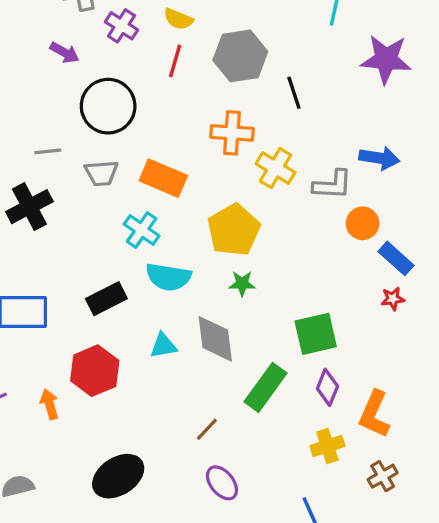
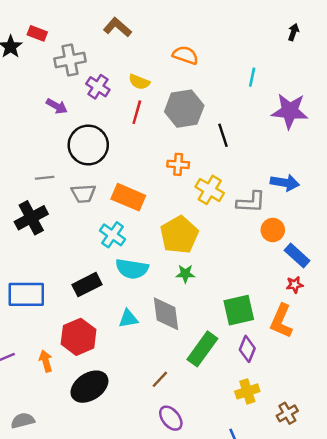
orange cross: (232, 133) -> (178, 164), size x0.7
orange L-shape: (374, 414) -> (281, 321), moved
black ellipse: (118, 476) -> (89, 387), moved

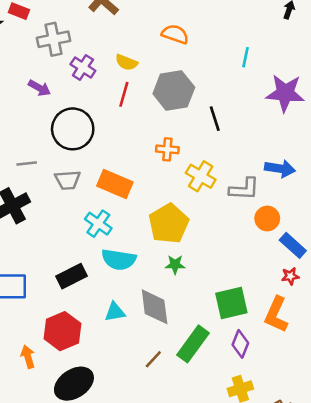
brown line: (160, 379) -> (153, 359), moved

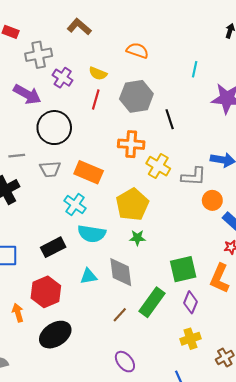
purple arrow: (39, 88) -> (27, 94), size x1.5
orange cross: (167, 149) -> (131, 144), size x1.4

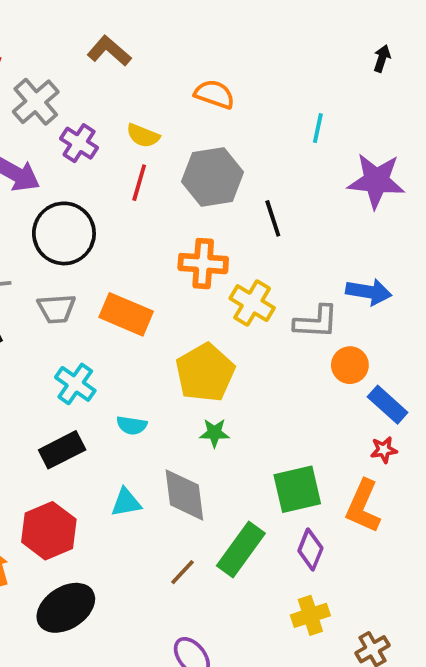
gray cross: (39, 55) -> (36, 102), turned -30
cyan cross: (75, 205) -> (75, 384), moved
cyan semicircle: (92, 234) -> (132, 425), size x0.6

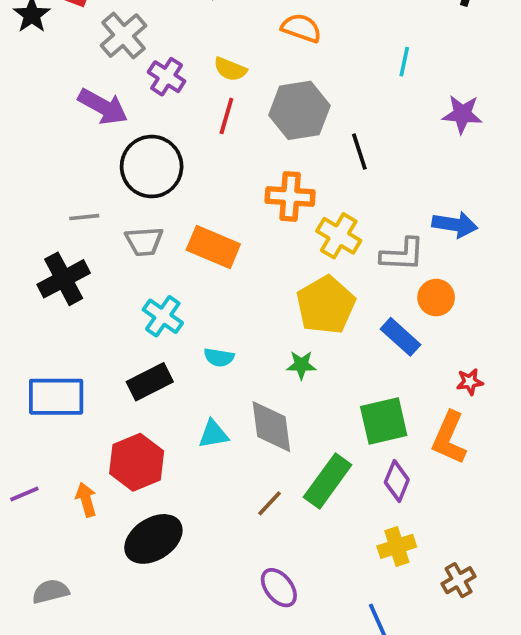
purple star: (376, 181) -> (462, 114), size x0.7
yellow pentagon: (205, 373) -> (326, 305), moved
blue rectangle: (388, 405) -> (401, 337), moved

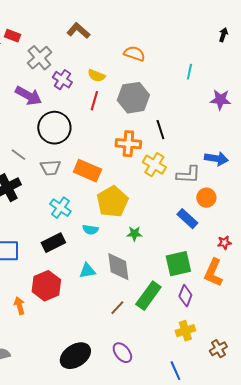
black line: (359, 152) -> (160, 130), moved
gray line: (84, 217) -> (18, 155), turned 42
yellow pentagon: (326, 305) -> (112, 202), moved
black ellipse: (153, 539) -> (75, 356), moved

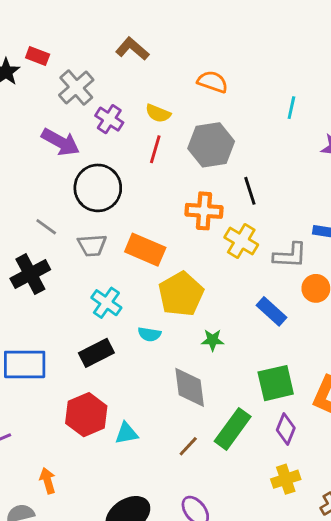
blue rectangle: (187, 219) -> (271, 311), moved
cyan triangle: (87, 271) -> (126, 433), moved
orange arrow: (19, 306) -> (48, 481), moved

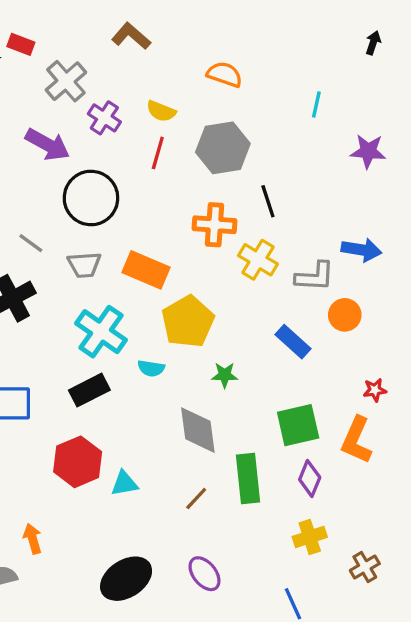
cyan cross: (106, 303) -> (101, 332), size x1.4
green rectangle: (233, 429) -> (248, 478), turned -42

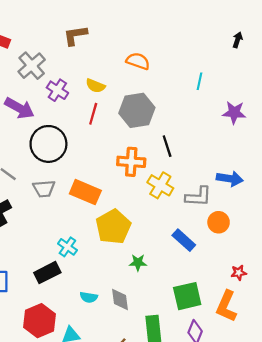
brown L-shape: (131, 36) -> (75, 35), turned -50
cyan cross: (101, 332) -> (67, 247), moved, size x0.6
cyan semicircle: (151, 368) -> (89, 297), moved
gray diamond: (198, 430) -> (120, 299), size x0.7

